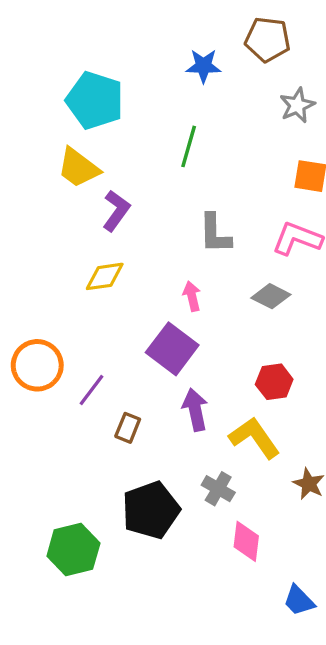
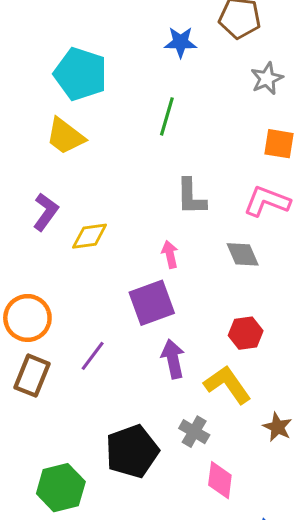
purple L-shape: (116, 211) -> (46, 212), moved
gray diamond: (271, 296) -> (243, 254), turned 40
purple square: (172, 349) -> (152, 303), turned 33
purple line: (92, 390) -> (93, 356), moved
brown rectangle: (128, 428) -> (32, 376), moved, size x1.5

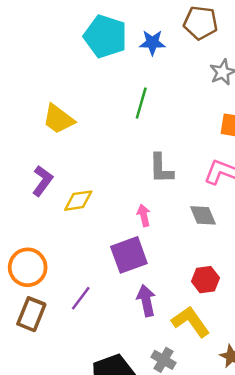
cyan pentagon: (80, 74) -> (105, 36), moved

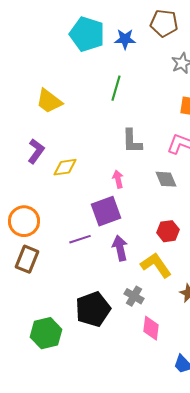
purple line: (81, 298) -> (80, 239), moved, turned 35

